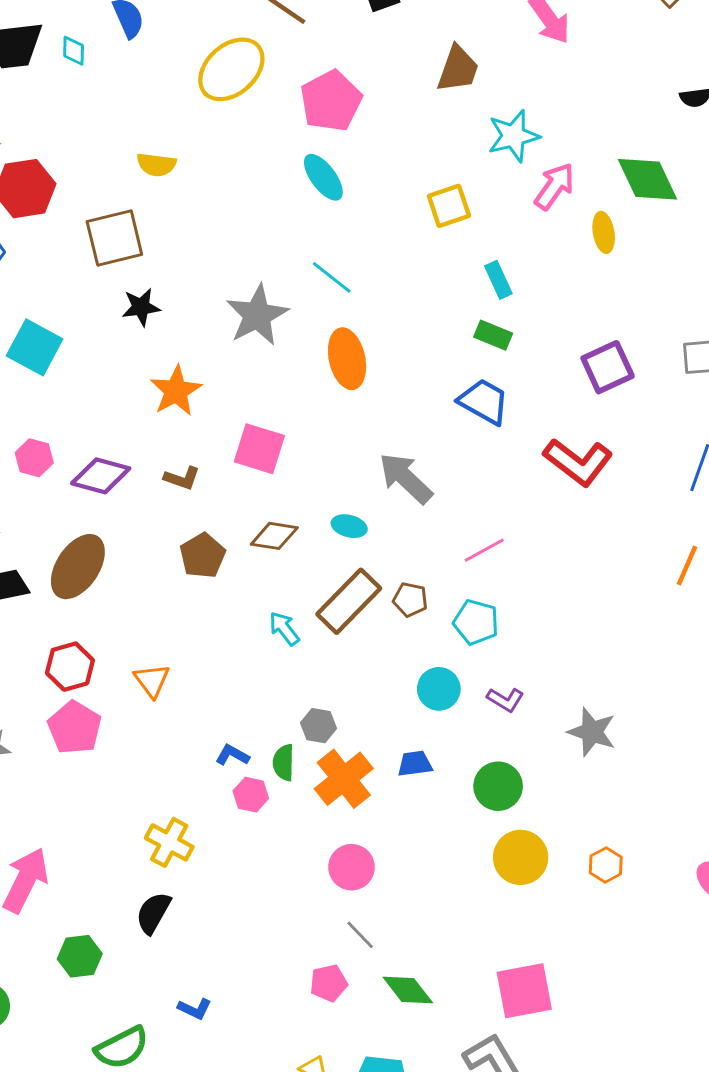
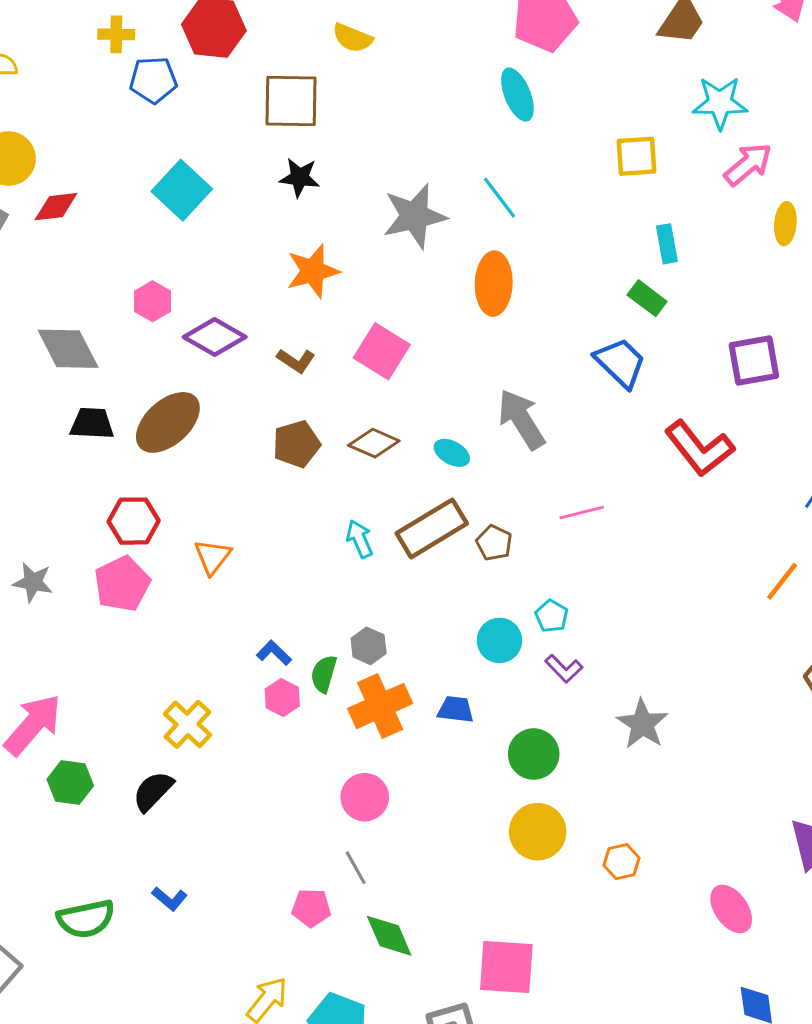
cyan pentagon: (476, 622) -> (552, 616), moved, size x0.7
green hexagon: (80, 956) -> (70, 783), moved

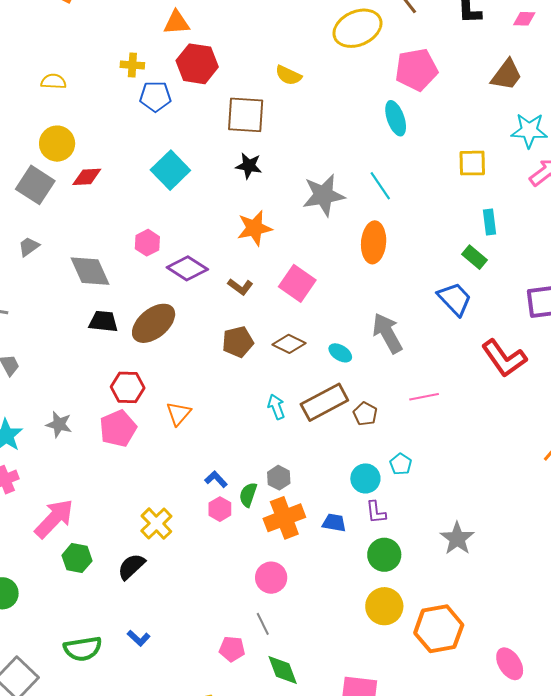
purple L-shape: (564, 669) -> (376, 512), moved, turned 35
orange hexagon: (622, 862) -> (439, 629), size x2.0

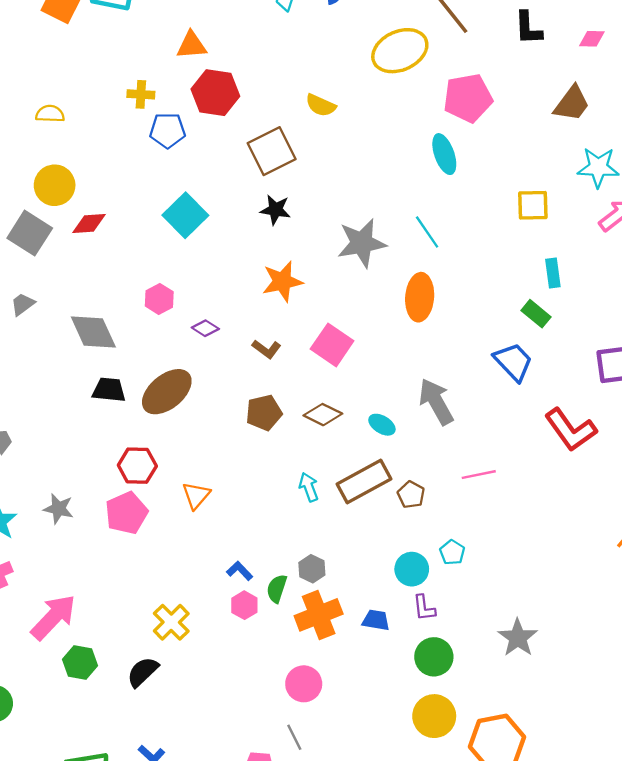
brown square: (246, 115) -> (272, 151), turned -30
purple diamond: (187, 268) -> (205, 328), size x0.6

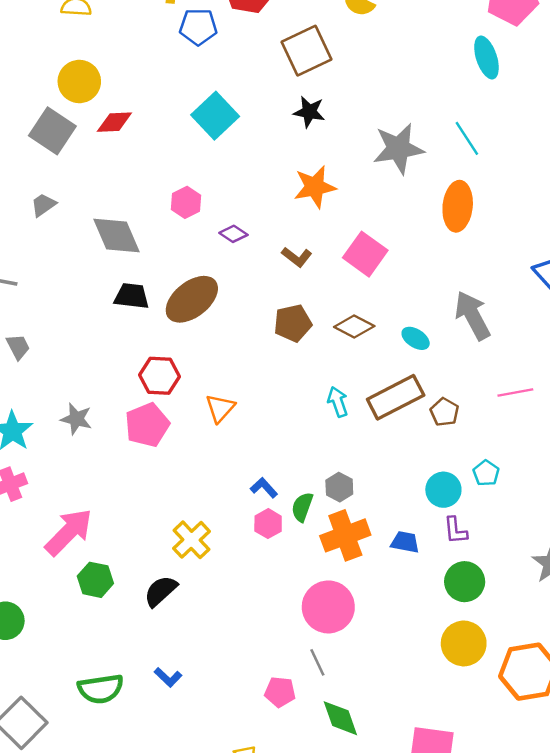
pink circle: (304, 684) -> (328, 607), size x1.4

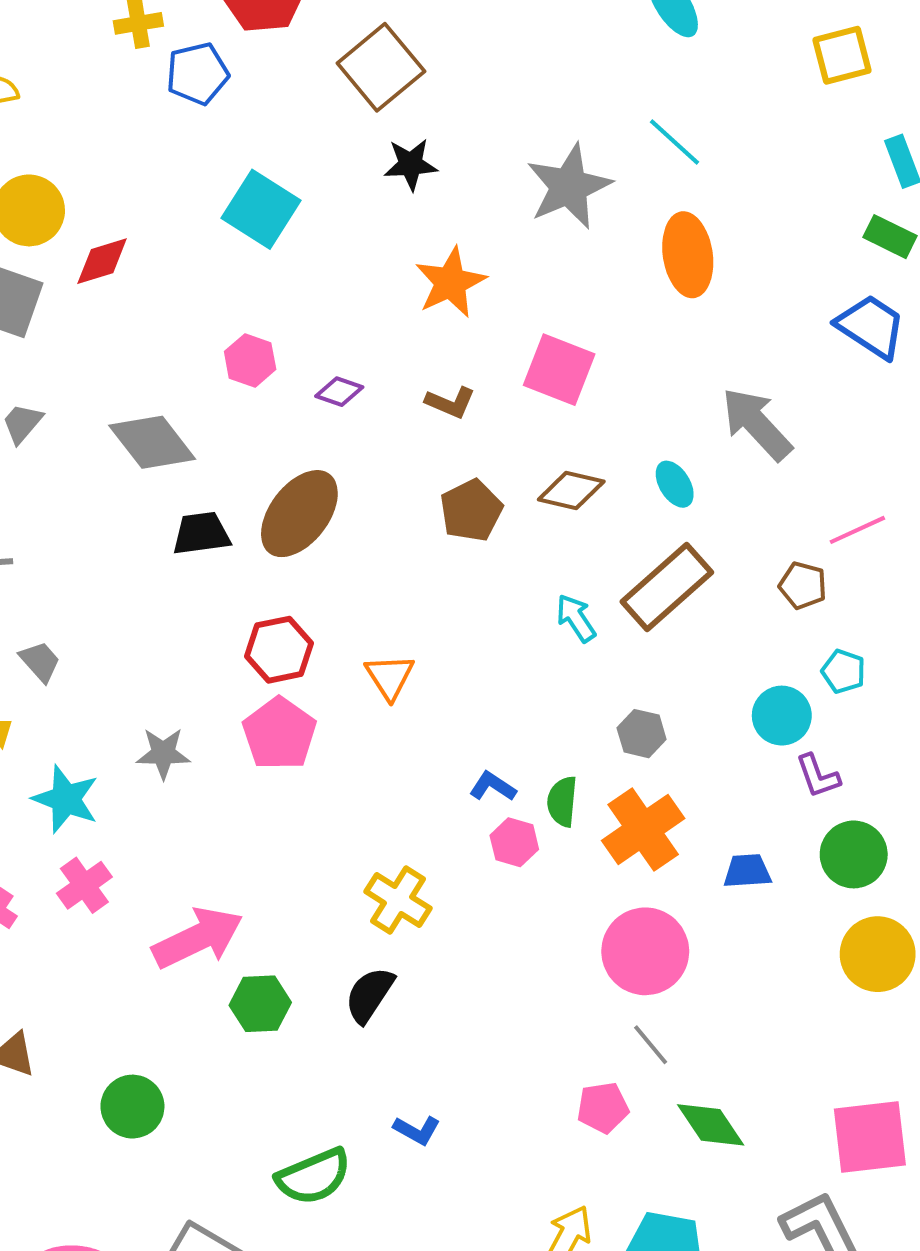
cyan ellipse: (416, 338) -> (675, 484), turned 40
brown pentagon: (444, 412) -> (803, 585), moved
gray hexagon: (339, 487) -> (642, 734), moved
pink arrow: (69, 532) -> (198, 938), turned 34
blue trapezoid: (405, 542) -> (747, 871), moved

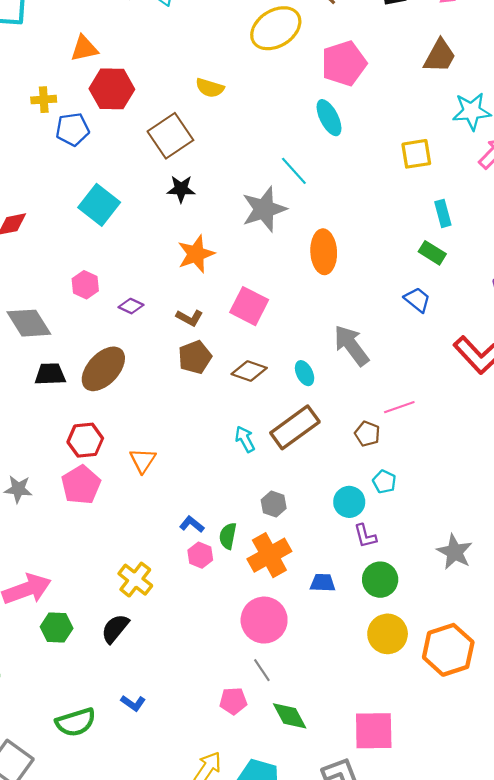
cyan line: (675, 142) -> (294, 171), moved
blue trapezoid: (871, 326) -> (417, 300), size x0.7
brown pentagon: (471, 510) -> (195, 357), moved

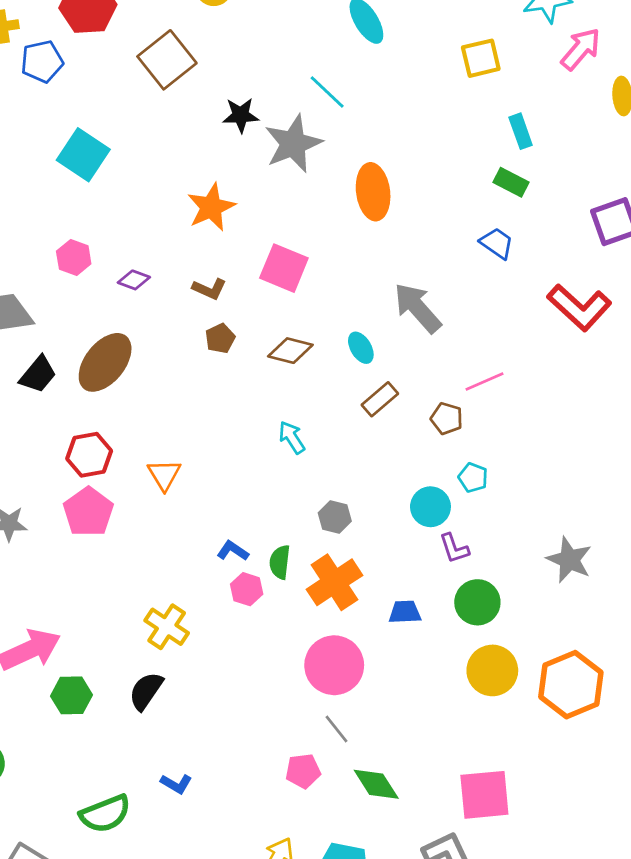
black star: (181, 189) -> (241, 115), moved
brown pentagon: (195, 357) -> (220, 338), size x0.7
black trapezoid: (50, 374) -> (38, 374), turned 136
brown rectangle: (295, 427) -> (380, 399), moved, size x0.6

